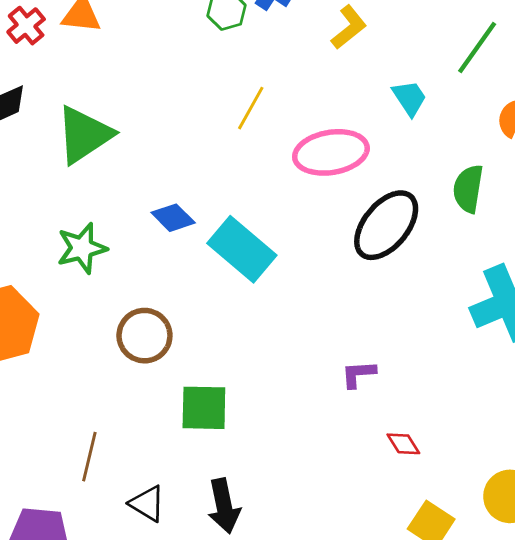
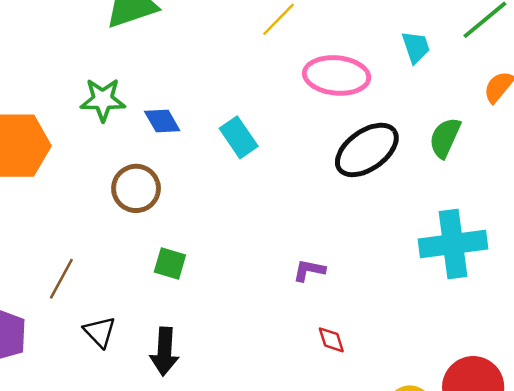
blue diamond: (173, 218) -> (162, 121), moved
cyan rectangle: (242, 249) -> (239, 137), size x0.7
green square: (204, 408) -> (170, 263), size x0.7

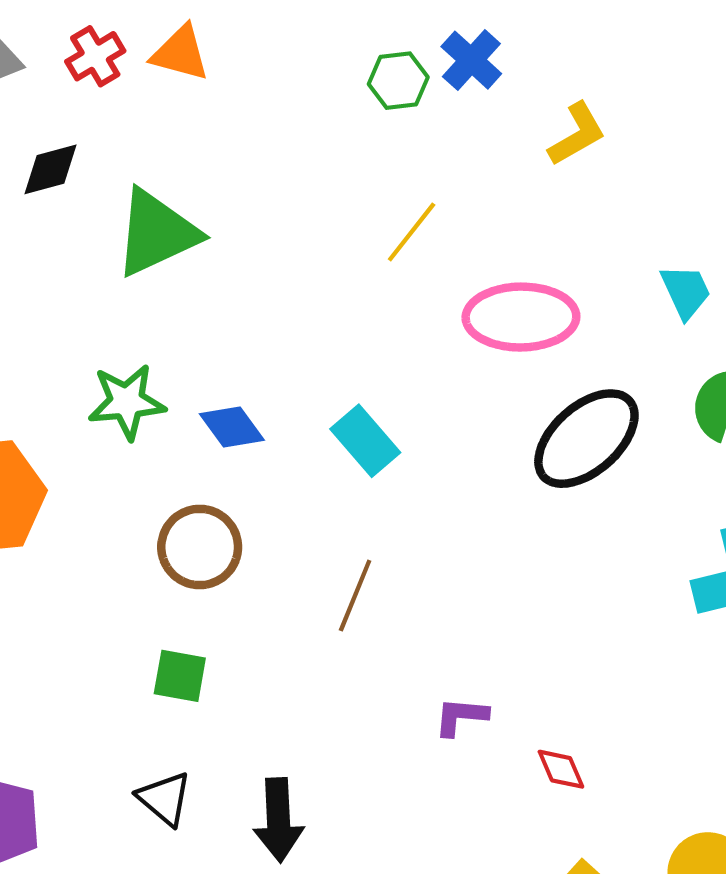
cyan trapezoid: (416, 47) -> (686, 291), moved
green square: (170, 263) -> (180, 676), moved
purple L-shape: (309, 270) -> (461, 716), moved
brown line: (61, 279) -> (355, 595), moved

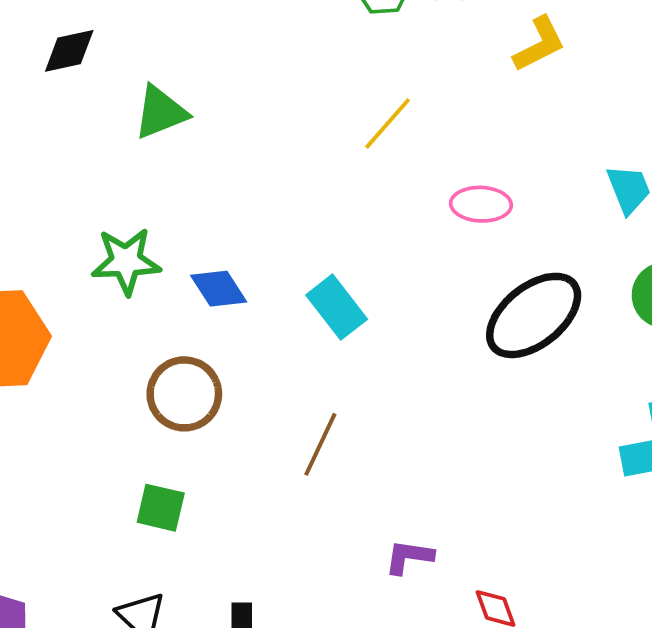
green triangle: (156, 233) -> (161, 112), size x0.7
pink ellipse: (521, 317) -> (481, 204), size x0.6

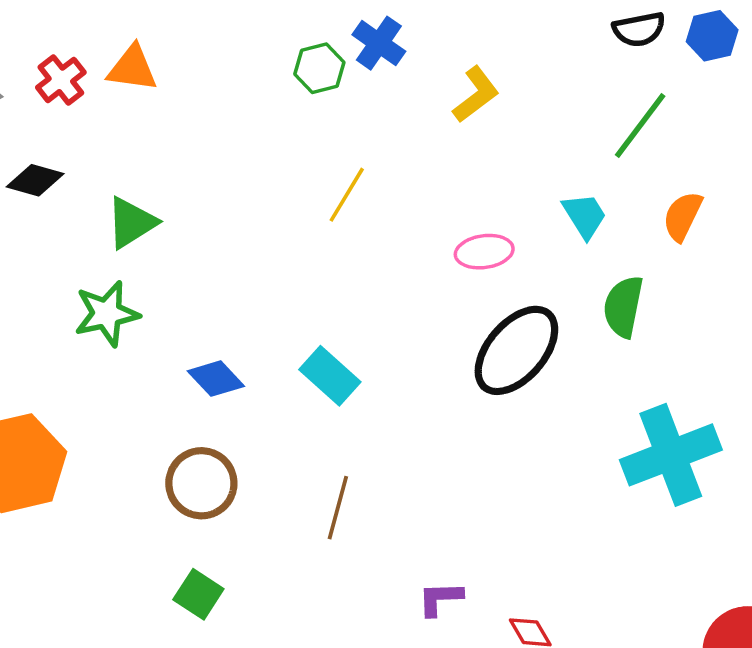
black diamond: (69, 51) -> (35, 180), turned 38
pink ellipse: (481, 204) -> (484, 252), moved
green star: (126, 261) -> (107, 314), moved
green square: (161, 508) -> (198, 594), turned 30

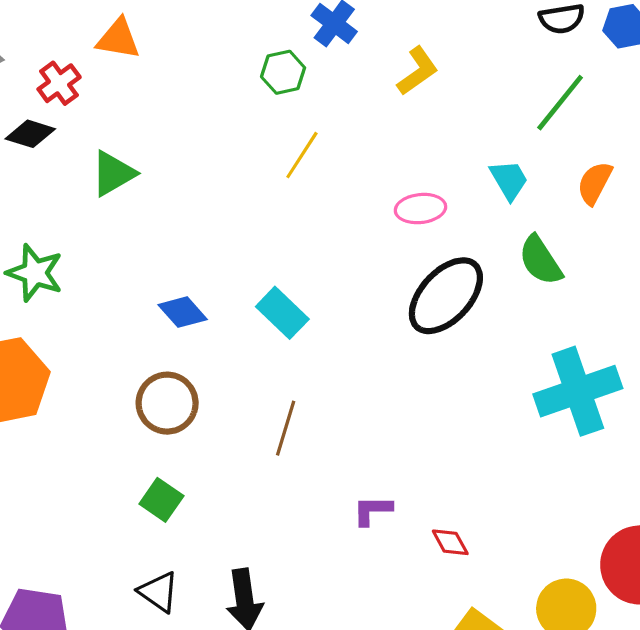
green hexagon: (319, 68) -> (283, 72), moved
red cross: (61, 80) -> (59, 83), moved
green semicircle: (623, 307) -> (540, 260), turned -46
green star: (107, 314) -> (35, 273), moved, turned 30

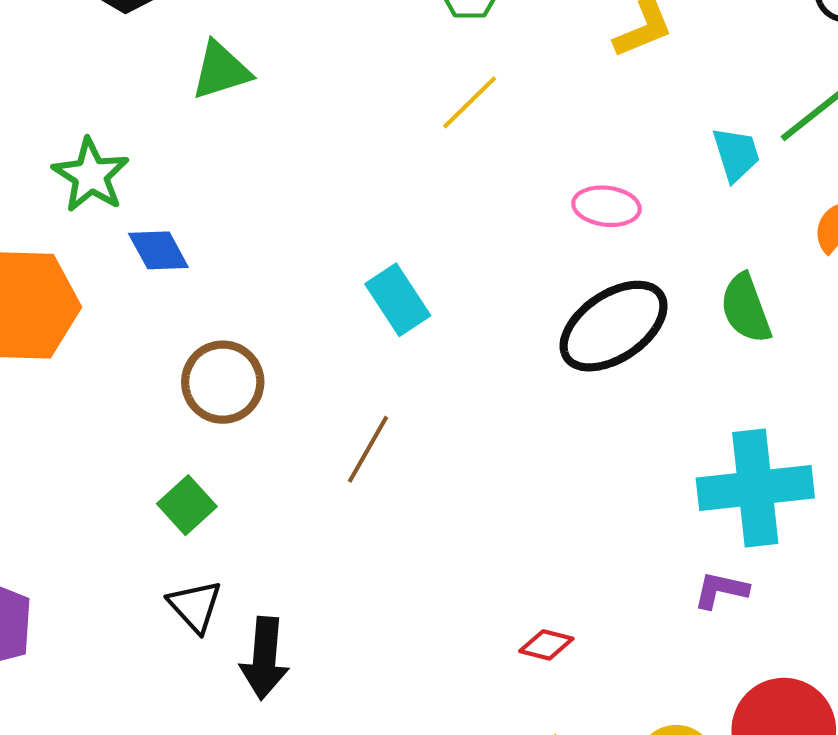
cyan trapezoid: (509, 180) -> (736, 154), moved
blue diamond: (183, 312) -> (158, 250), moved
purple L-shape: (372, 510) -> (721, 590), moved
red diamond: (450, 542) -> (546, 645), turned -60
black triangle: (159, 592) -> (195, 606), moved

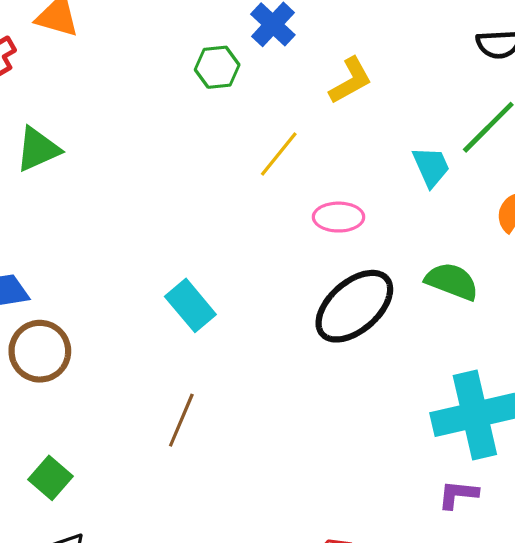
yellow line: (470, 102) -> (279, 154), moved
green semicircle: (746, 308) -> (452, 281), turned 138
brown circle: (223, 382) -> (40, 351), moved

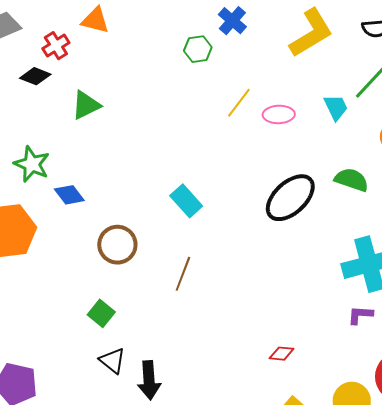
yellow L-shape: (350, 81) -> (311, 33), moved, size x1.6
pink ellipse: (339, 217) -> (279, 114), moved
brown circle: (40, 351) -> (117, 245), moved

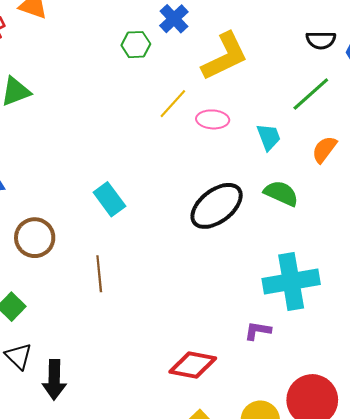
yellow L-shape: (311, 33) -> (225, 56), moved
cyan trapezoid: (336, 107) -> (269, 137), moved
brown line: (183, 274) -> (99, 274), turned -32
purple L-shape: (360, 315) -> (258, 331), moved
red diamond: (282, 354) -> (193, 365), size x1.8

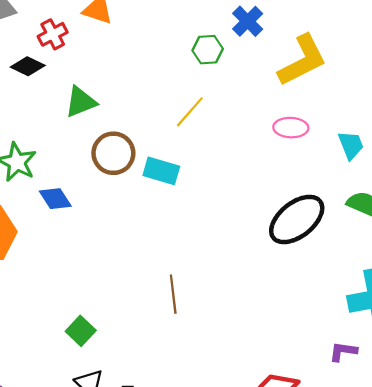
yellow line: (173, 104) -> (190, 112), moved
cyan rectangle: (109, 199) -> (161, 171), moved, turned -36
brown circle: (35, 238) -> (113, 153), moved

